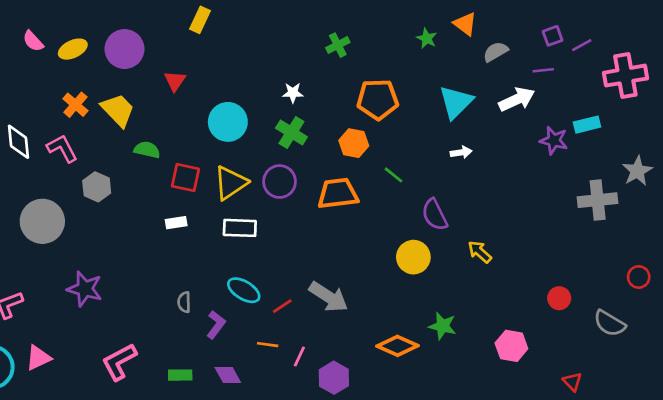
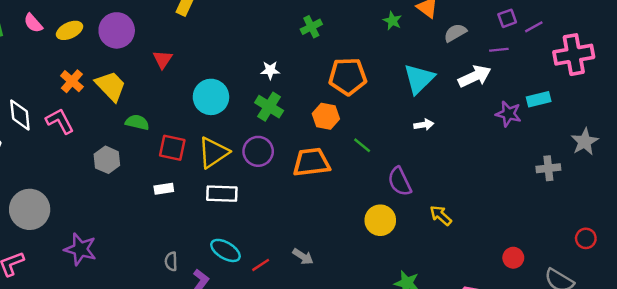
gray hexagon: (97, 187) -> (107, 160), moved
gray cross: (598, 200) -> (548, 168), size x0.7
gray circle: (42, 221) -> (30, 209), moved
gray arrow: (329, 297) -> (303, 257), size x0.6

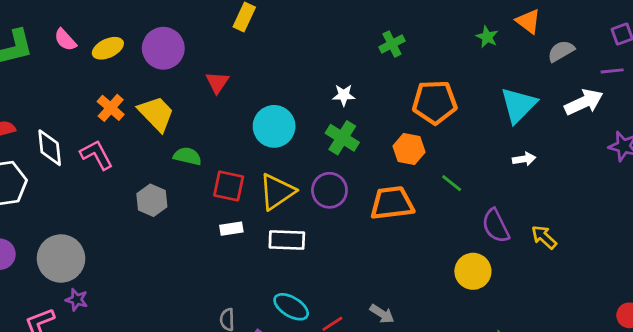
white rectangle: (164, 189) -> (231, 229), moved
yellow arrow: (441, 215) -> (544, 237), moved
purple star: (80, 249) -> (77, 300), moved, size x0.6

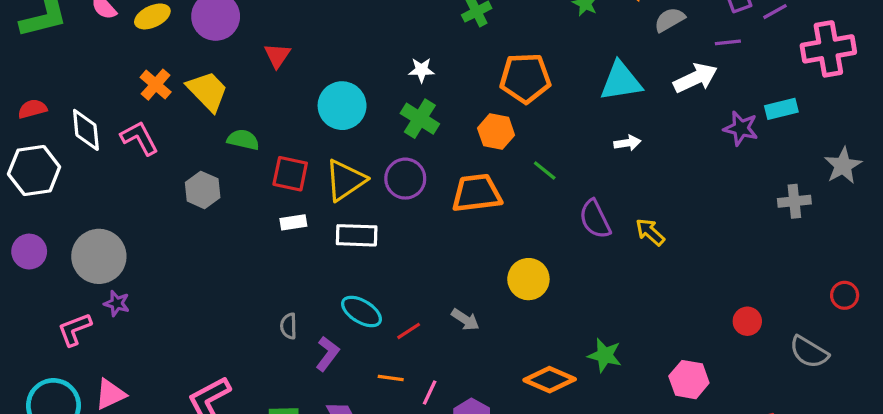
cyan triangle: (518, 105) -> (621, 81), turned 36
yellow circle: (473, 271) -> (528, 279), moved

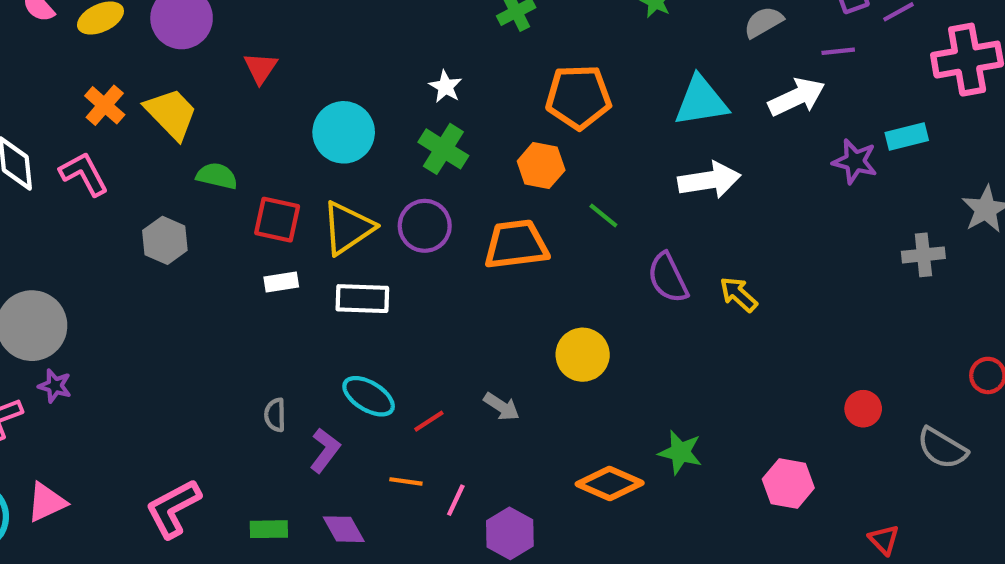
white star: (421, 70) -> (445, 87), turned 30
white arrow: (627, 143) -> (709, 180), size x1.8

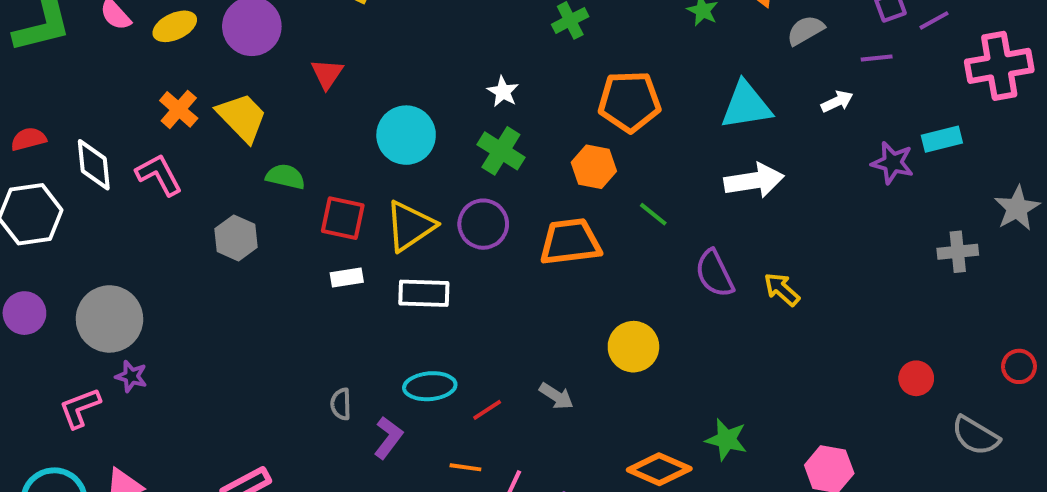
white arrow: (797, 97) -> (837, 101), size x0.6
cyan ellipse: (369, 396) -> (430, 386), turned -36
red circle: (863, 409) -> (916, 378), moved

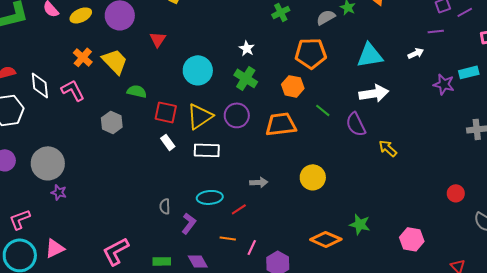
gray semicircle: (805, 30) -> (326, 17), moved
purple semicircle: (715, 274) -> (356, 124), moved
white rectangle: (347, 277) -> (168, 142), turned 63
gray arrow: (556, 396) -> (259, 182), moved, turned -36
pink L-shape: (80, 408) -> (20, 219), moved

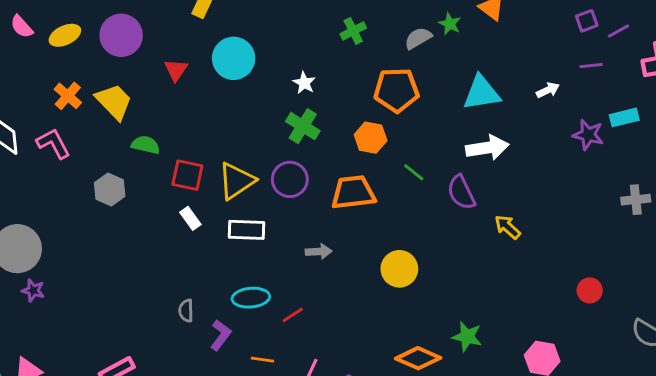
purple line: (436, 31) -> (591, 66), moved
cyan circle: (198, 70) -> (234, 58), moved
gray arrow: (259, 182) -> (319, 252), moved
red circle: (456, 193) -> (590, 290), moved
orange line: (228, 238) -> (262, 360), moved

